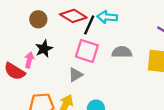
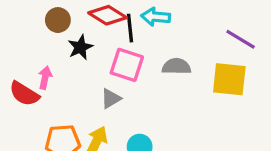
black line: (89, 25) -> (130, 28), turned -30
black star: (44, 49) -> (80, 47), moved

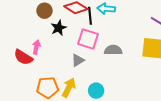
gray semicircle: (176, 66) -> (113, 50), moved

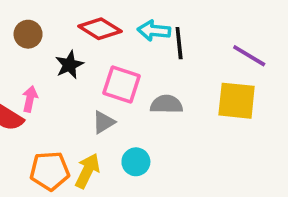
brown circle: (44, 11) -> (28, 34), moved
black line: (90, 16) -> (179, 43), moved
cyan circle: (96, 91) -> (136, 162), moved

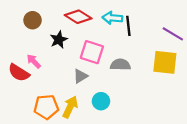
pink arrow: (30, 99) -> (34, 61), turned -56

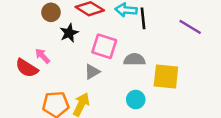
brown circle: (33, 20) -> (51, 12), moved
yellow square: (165, 62) -> (166, 77), moved
cyan circle: (101, 101) -> (136, 100), moved

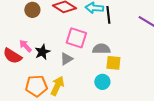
black star: (69, 33) -> (42, 52), moved
yellow square: (166, 77) -> (113, 63), moved, size x0.7

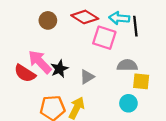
pink square: (76, 38) -> (104, 38), moved
pink arrow: (25, 46) -> (40, 62), size x1.6

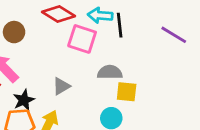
brown circle: (48, 20) -> (14, 32), moved
black star: (59, 69) -> (24, 100), moved

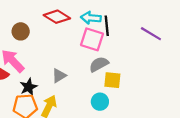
pink square: (82, 39) -> (92, 39), moved
gray semicircle: (110, 72) -> (99, 64), turned -30

